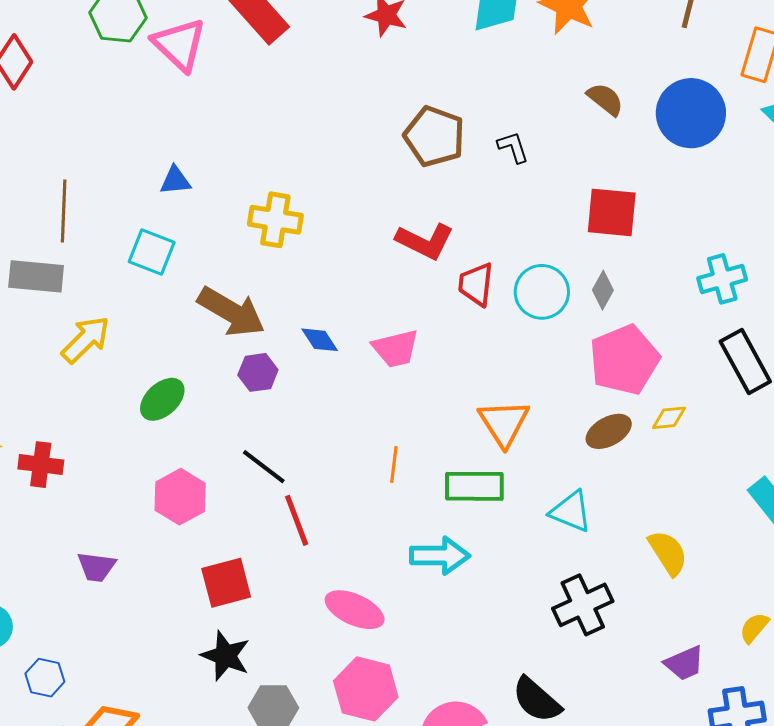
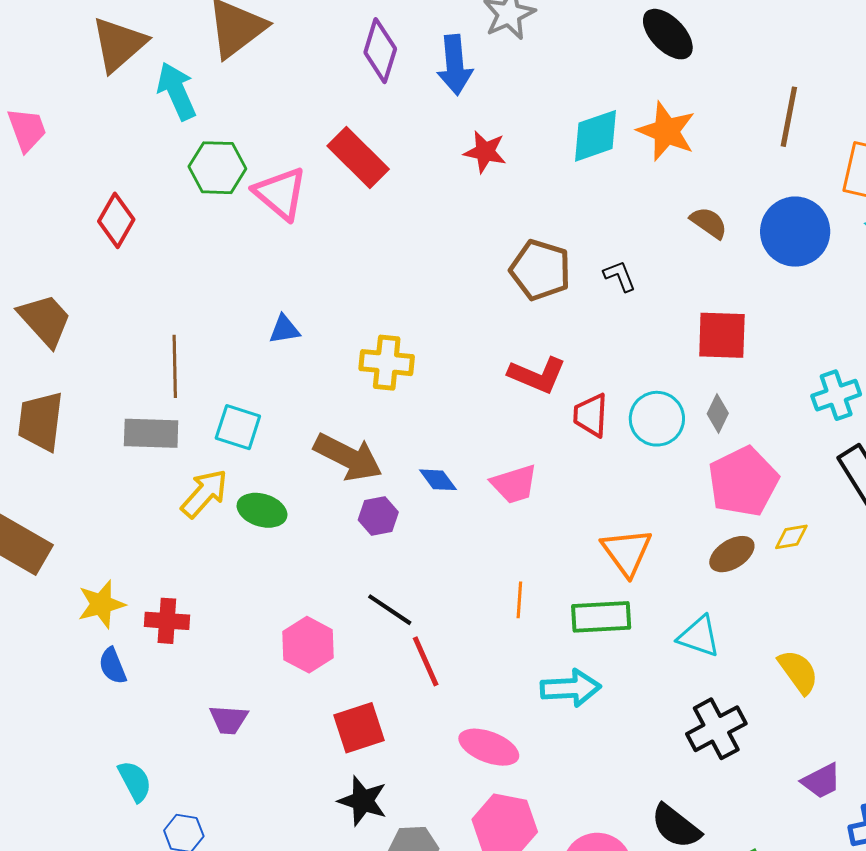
cyan square: (152, 252) -> (238, 427), moved
green ellipse: (162, 399) -> (262, 510), moved, turned 63

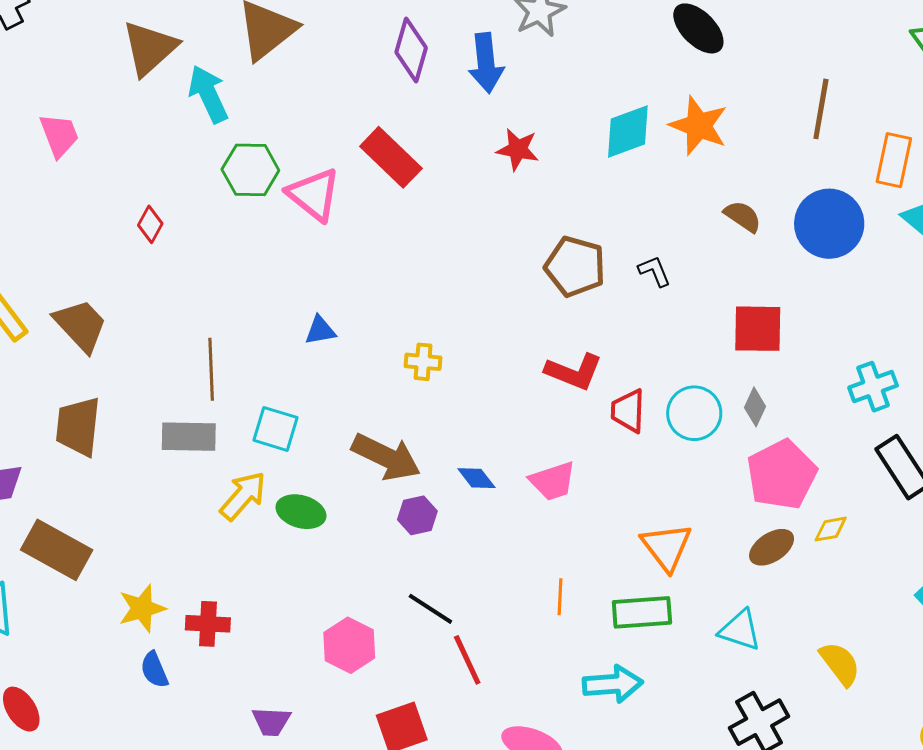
red diamond: (116, 220) -> (150, 224), size x0.7
yellow cross: (387, 363) -> (423, 362), size x0.7

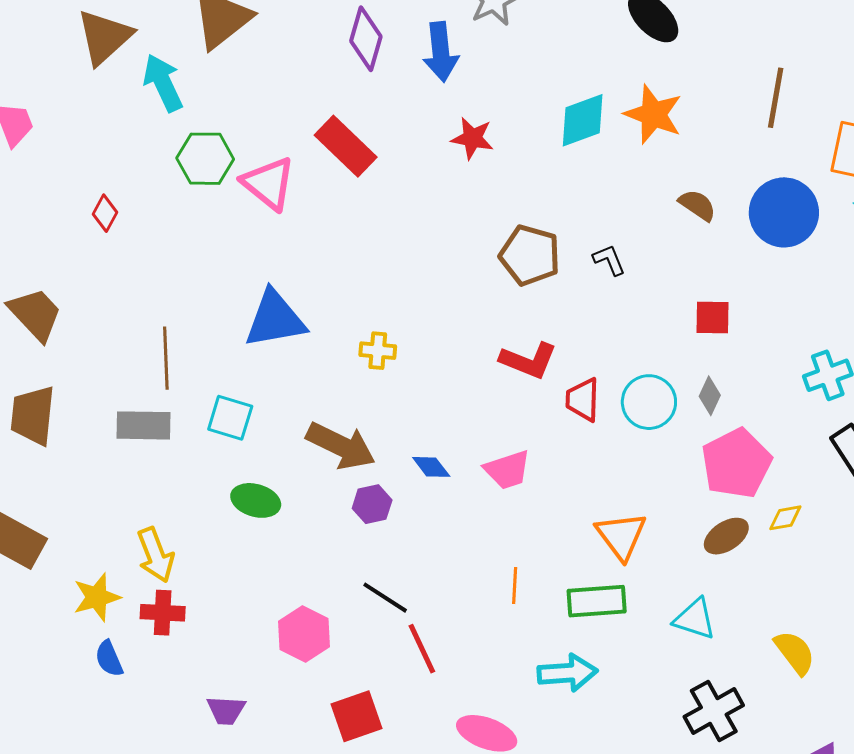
red square: (758, 329) -> (712, 317), size x0.7
blue triangle: (320, 330) -> (275, 319), size x2.0
yellow arrow: (243, 496) -> (155, 555), moved, turned 118

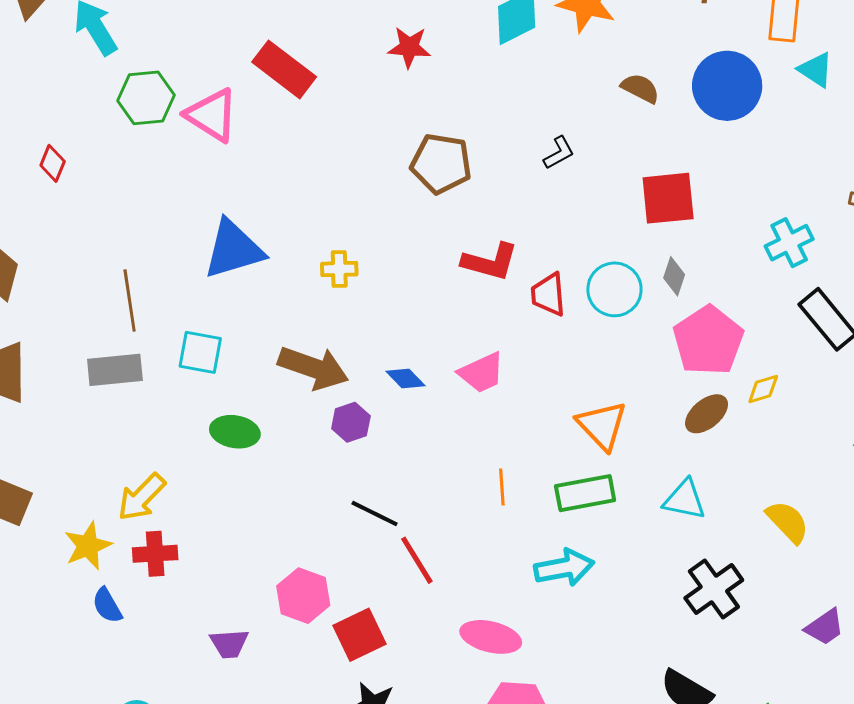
brown pentagon: (530, 255) -> (441, 164), moved
black L-shape: (609, 260) -> (559, 153), turned 90
red square: (712, 317) -> (668, 198), size x1.5
yellow arrow: (155, 555) -> (142, 497), turned 72
pink hexagon: (304, 634) -> (303, 596), moved

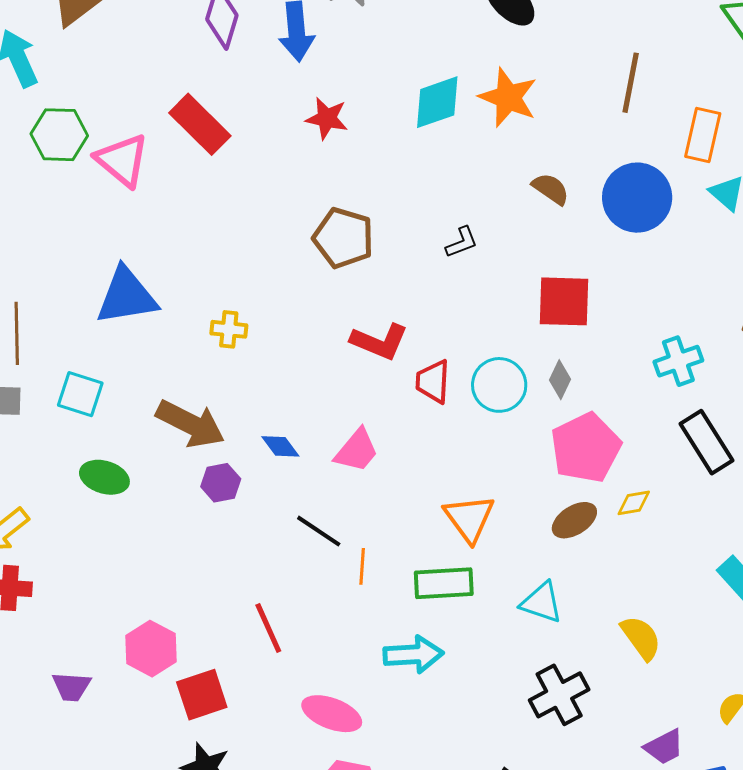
pink trapezoid: (482, 373) -> (357, 451), turned -33
black line: (375, 514) -> (319, 531), moved

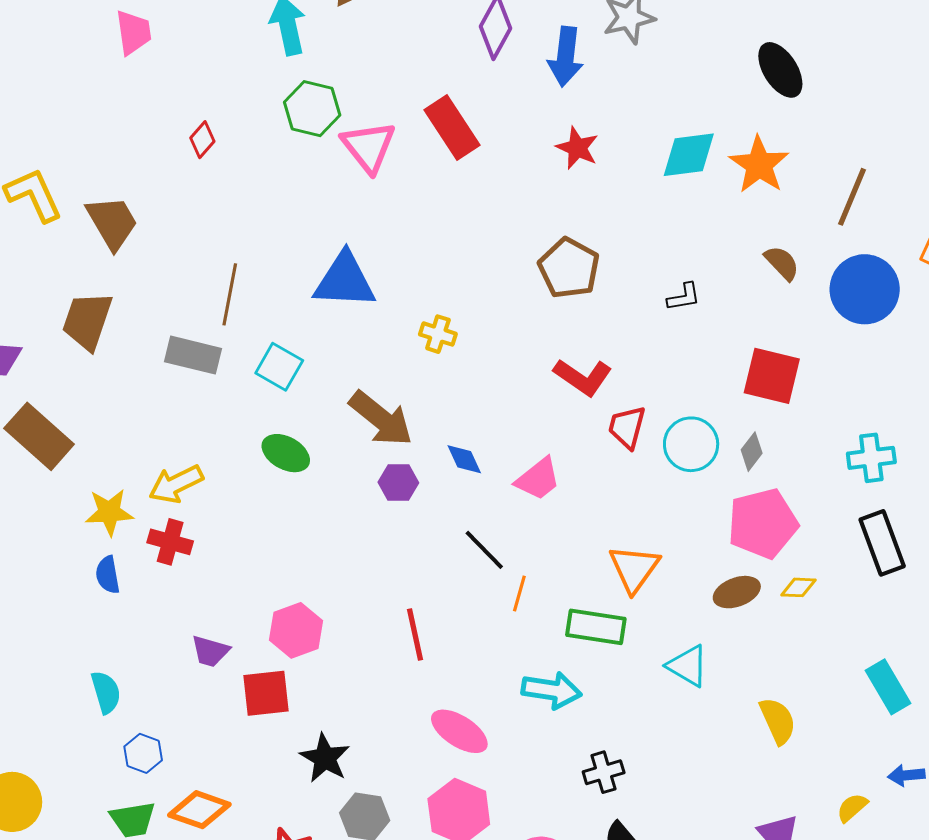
brown line: (631, 83) -> (852, 197), moved
red square: (202, 695) -> (266, 693), moved
black cross: (559, 695) -> (604, 772), moved, size x0.7

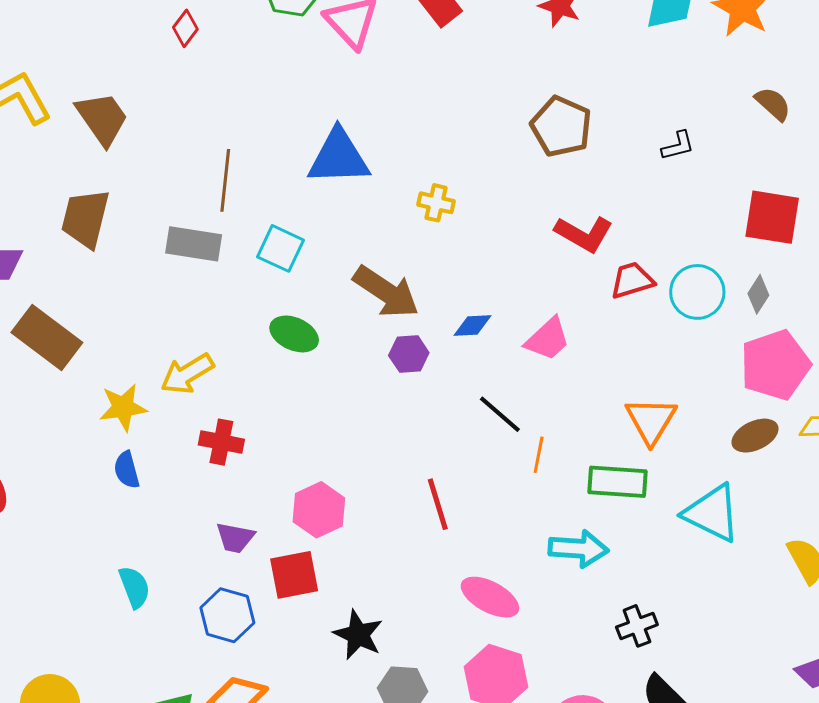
red trapezoid: (627, 427) -> (632, 280), turned 63
blue diamond: (464, 459) -> (473, 325), turned -63
red cross: (170, 542) -> (221, 442), moved
cyan triangle: (688, 666) -> (712, 513), size x1.4
blue hexagon: (143, 753) -> (227, 615), moved, size x1.4

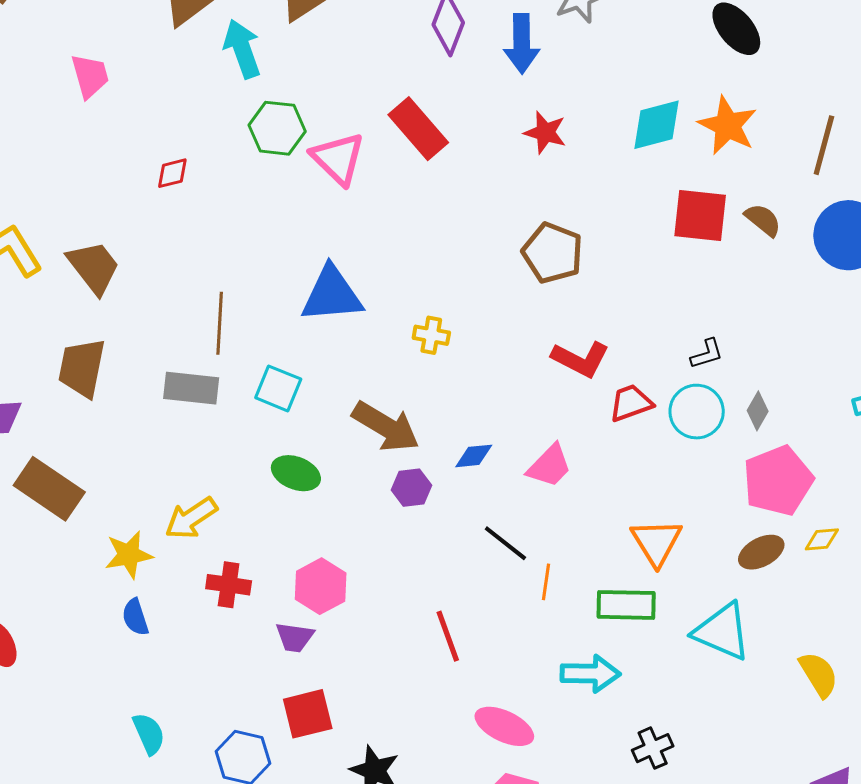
red diamond: (185, 28) -> (172, 173), turned 42
black L-shape: (678, 146) -> (707, 354), moved
red square: (772, 217) -> (700, 216), moved
pink hexagon: (319, 510) -> (321, 586), moved
purple trapezoid: (235, 538) -> (295, 637), moved

